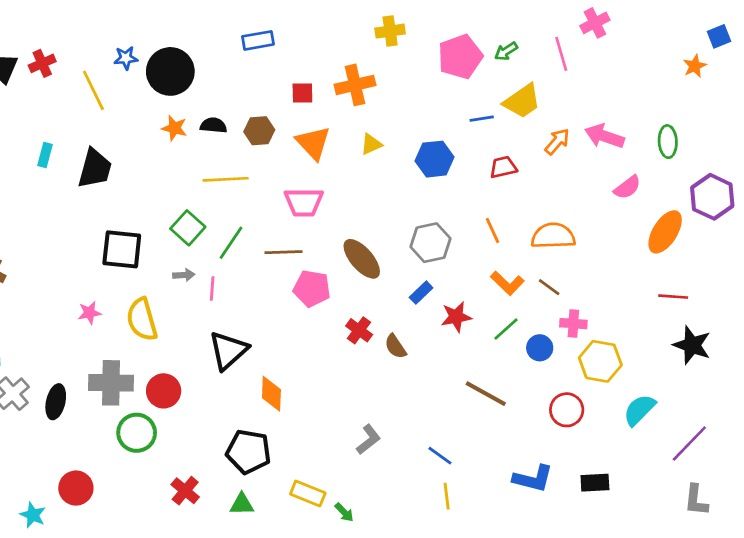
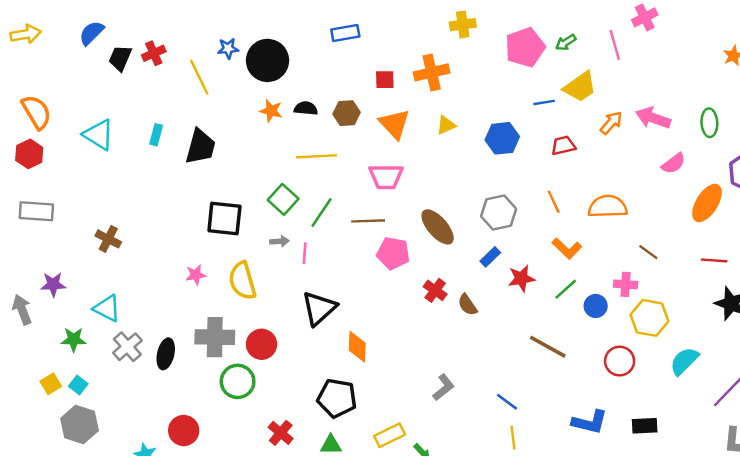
brown line: (549, 287) -> (648, 252), moved
yellow rectangle: (308, 493) -> (390, 435), turned -48

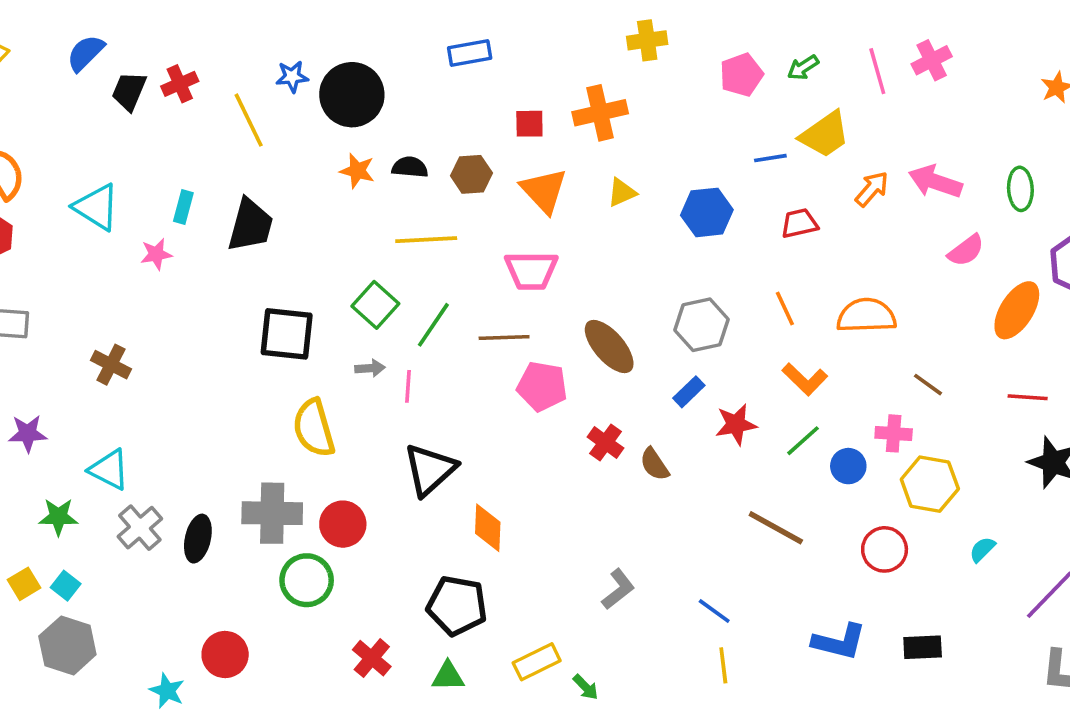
pink cross: (645, 17) -> (932, 60), moved
pink pentagon: (525, 47) -> (741, 75), size x0.7
pink star: (196, 275) -> (156, 254), moved
cyan semicircle: (684, 361) -> (982, 549), size x0.6

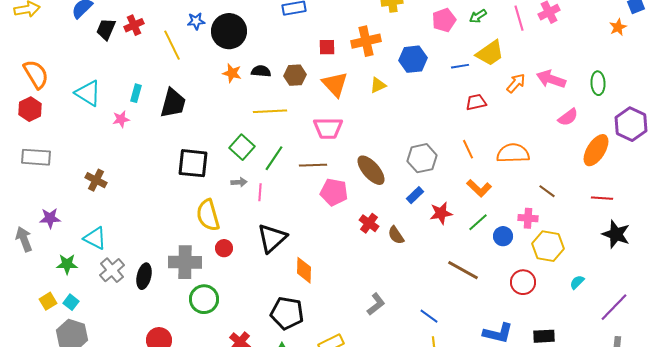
blue hexagon: (707, 212) -> (413, 59), moved
red circle: (343, 524) -> (224, 248), moved, size x0.7

